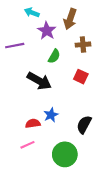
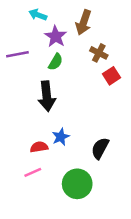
brown cross: (83, 45) -> (99, 53), turned 32
green semicircle: (54, 56) -> (56, 62), moved
red square: (81, 77) -> (111, 76), moved, turned 32
black arrow: (39, 81) -> (47, 96), turned 55

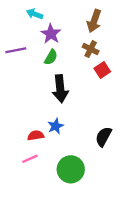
brown arrow: (84, 22) -> (94, 21), moved
black arrow: (47, 96) -> (60, 89), moved
black semicircle: (100, 148) -> (103, 137), moved

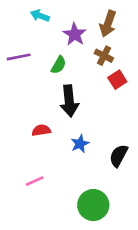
purple star: (51, 34) -> (75, 34), moved
blue star: (56, 126) -> (80, 144), moved
red semicircle: (36, 135) -> (41, 130), moved
green circle: (71, 169) -> (93, 205), moved

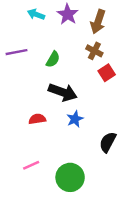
purple star: (75, 34) -> (68, 14), moved
black arrow: (69, 101) -> (63, 92), turned -64
blue star: (80, 144) -> (75, 119), moved
green circle: (93, 205) -> (70, 177), moved

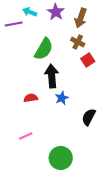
purple line: (17, 52) -> (14, 24), moved
green semicircle: (53, 59) -> (44, 49), size x1.6
black arrow: (63, 92) -> (52, 76), turned -115
green circle: (70, 177) -> (61, 158), moved

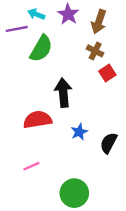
green semicircle: (44, 49) -> (41, 49), moved
red semicircle: (31, 98) -> (38, 120), size x1.6
blue star: (62, 98) -> (79, 132), moved

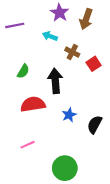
cyan arrow: (36, 14) -> (50, 36), moved
green semicircle: (41, 49) -> (23, 71), moved, size x0.6
brown cross: (95, 51) -> (72, 52), moved

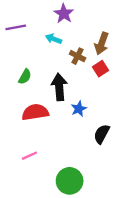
brown arrow: (86, 19) -> (102, 43), moved
blue star: (69, 115) -> (79, 109), moved

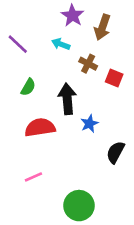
purple line: (16, 27) -> (18, 44), moved, turned 54
brown arrow: (102, 43) -> (102, 27), moved
red square: (100, 69) -> (114, 78), turned -35

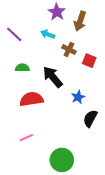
green semicircle: (28, 87) -> (22, 68), turned -120
black arrow: (67, 99) -> (53, 77), turned -35
blue star: (89, 124) -> (78, 97), moved

